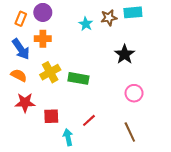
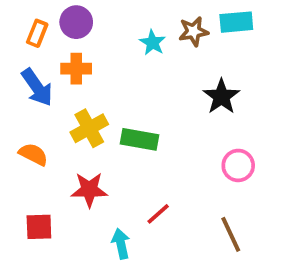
orange semicircle: (19, 75) -> (33, 154), moved
red star: (25, 103) -> (89, 190), moved
red square: (51, 116) -> (39, 227), moved

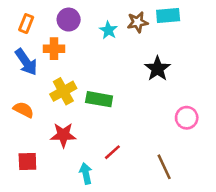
purple circle: (76, 22) -> (69, 20), moved
pink circle: (238, 165) -> (187, 118), moved

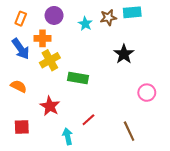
yellow cross: (63, 91) -> (50, 60), moved
red star: (63, 135) -> (50, 106), turned 30

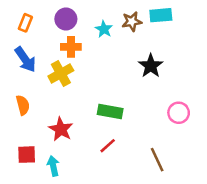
orange cross: (43, 38) -> (71, 47), moved
green rectangle: (78, 78) -> (110, 111), moved
orange semicircle: (19, 86) -> (23, 105), turned 49
cyan arrow: (68, 136) -> (53, 166), moved

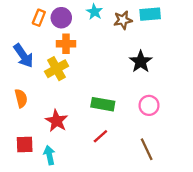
orange rectangle: (25, 23) -> (39, 18), moved
cyan star: (104, 29) -> (94, 12), moved
pink circle: (179, 113) -> (149, 105), moved

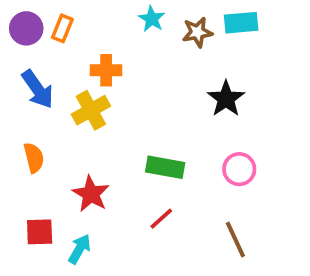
purple circle: (61, 18) -> (26, 28), moved
cyan arrow: (49, 155) -> (79, 249), turned 42

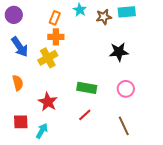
orange rectangle: (62, 28) -> (55, 18), moved
black star: (226, 99) -> (119, 52), turned 30

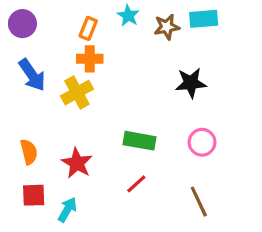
orange semicircle: (18, 83) -> (29, 152), moved

